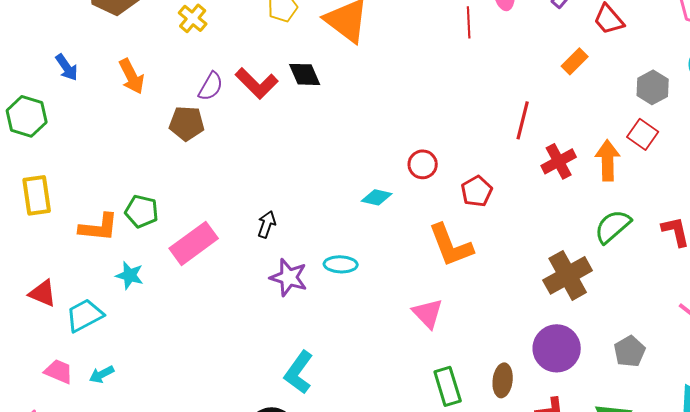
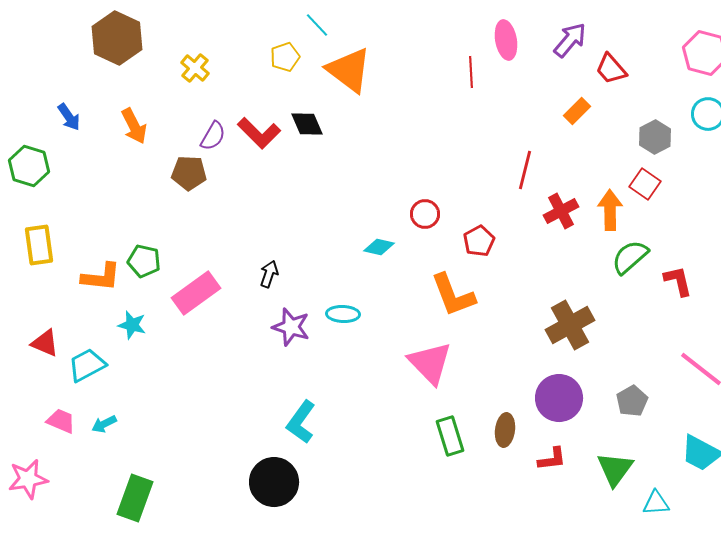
green semicircle: (613, 226) -> (630, 257), moved
pink triangle: (428, 313) -> (430, 363), size x1.4

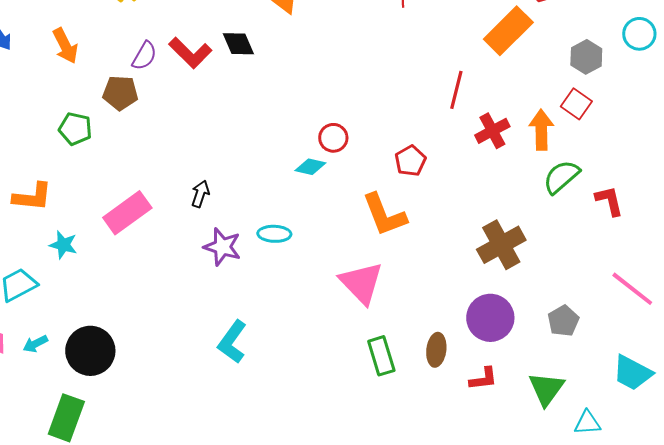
orange rectangle: (577, 111) -> (508, 31), size x1.8
red circle: (425, 214) -> (333, 138), moved
green pentagon: (144, 261) -> (75, 129), moved
black circle: (274, 482) -> (90, 351), moved

